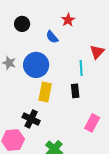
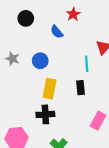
blue circle: (36, 65) -> (40, 61), size x0.6
black cross: (31, 119) -> (45, 114), moved, turned -30

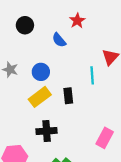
black rectangle: (80, 88) -> (68, 96), moved
yellow rectangle: (50, 89) -> (40, 97), moved, turned 42

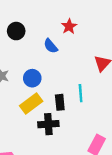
cyan line: (92, 75) -> (81, 93), moved
black cross: (47, 131) -> (48, 124), moved

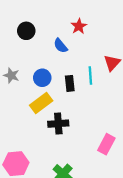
cyan line: (81, 93) -> (90, 75), moved
black rectangle: (60, 102) -> (70, 83), moved

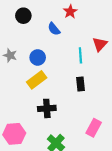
black rectangle: (70, 83) -> (80, 84), moved
black cross: (58, 124) -> (47, 108), moved
pink rectangle: (106, 144) -> (94, 128), moved

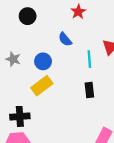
blue semicircle: (54, 29) -> (65, 39), moved
black cross: (47, 108) -> (20, 116), moved

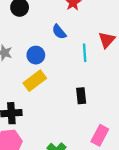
black rectangle: (89, 90) -> (81, 96), moved

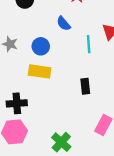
yellow rectangle: (35, 81) -> (40, 71), turned 45

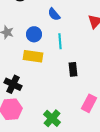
cyan line: (89, 44) -> (60, 41), moved
black cross: (17, 103) -> (13, 84), turned 30

